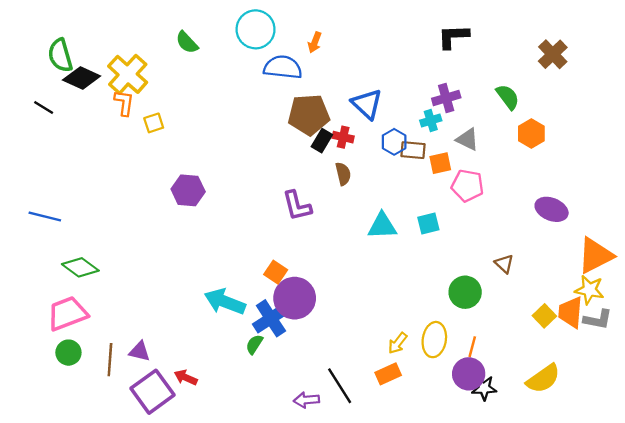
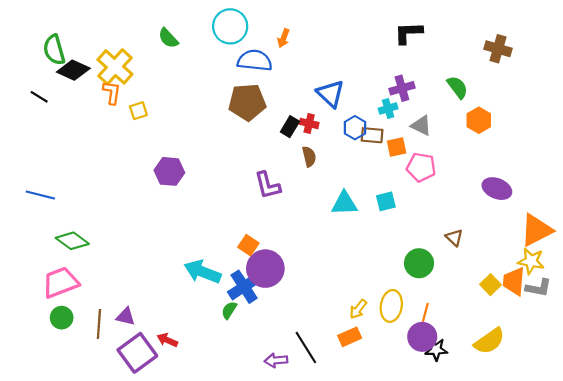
brown cross: (553, 54) -> (498, 49), turned -30
brown pentagon: (309, 115) -> (247, 102), moved

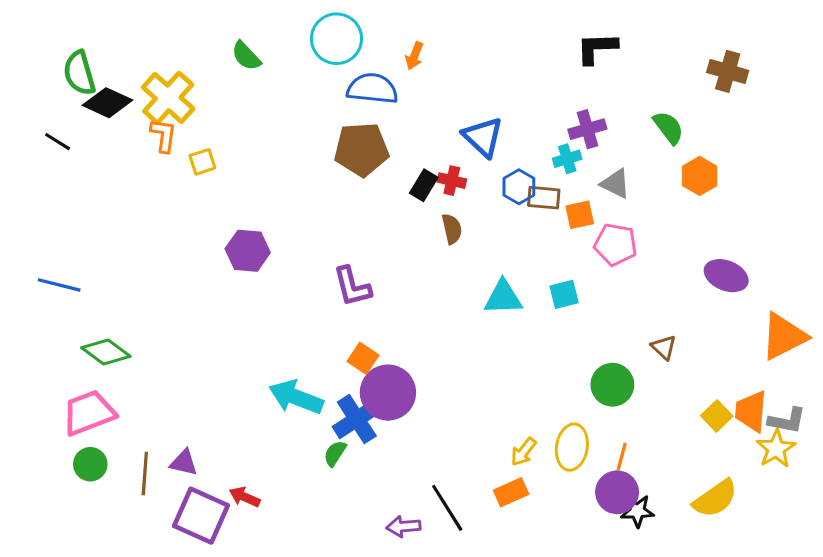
purple L-shape: (268, 185) -> (352, 287), moved
yellow star: (531, 261) -> (776, 449), moved, turned 30
purple square: (137, 353) -> (201, 516), turned -30

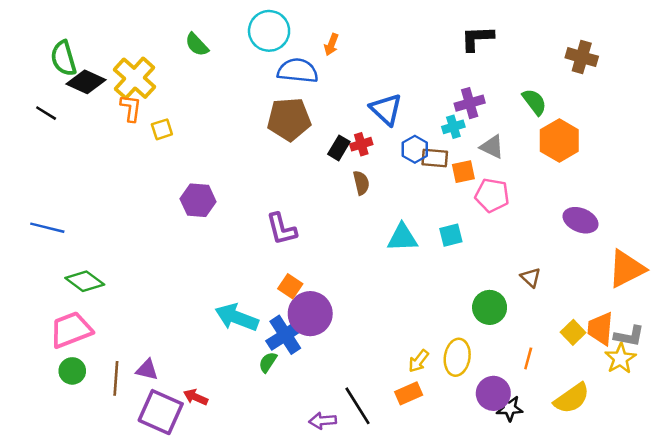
orange hexagon: (700, 176) -> (559, 140), size x1.4
red cross: (452, 181) -> (361, 144), turned -30
orange line: (622, 456) -> (528, 358), moved

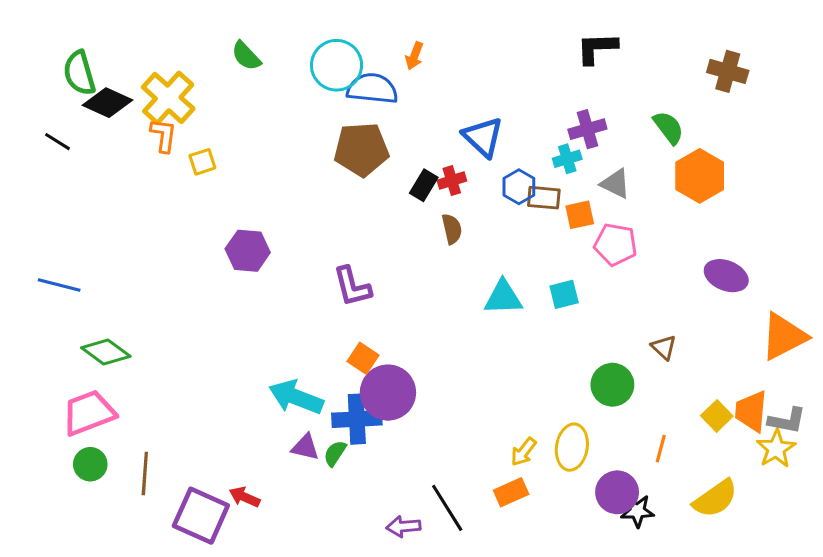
cyan circle: (269, 31) -> (337, 65), moved
blue cross: (285, 335) -> (357, 419), turned 30
purple triangle: (147, 370) -> (305, 447), moved

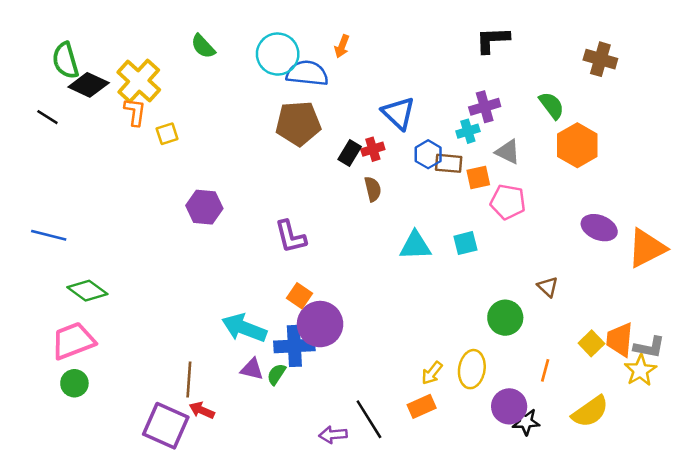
orange triangle: (784, 336) -> (647, 248), moved
brown line: (145, 474) -> (189, 379), moved

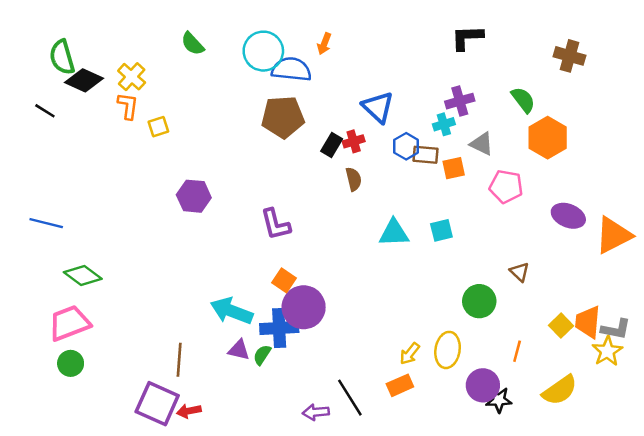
yellow cross: (139, 81) -> (132, 77), size x0.7
pink pentagon: (508, 202) -> (506, 186), moved
red arrow: (202, 410) -> (189, 411), moved, turned -35

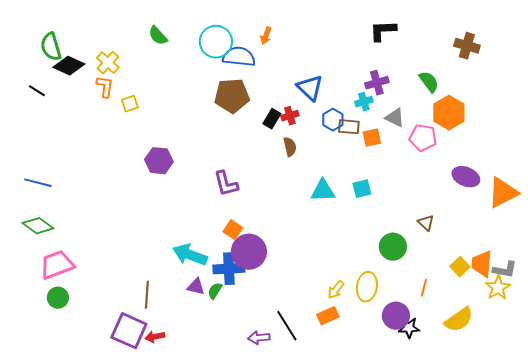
pink pentagon: (506, 186) -> (423, 138), moved
green diamond: (83, 276) -> (38, 226), moved

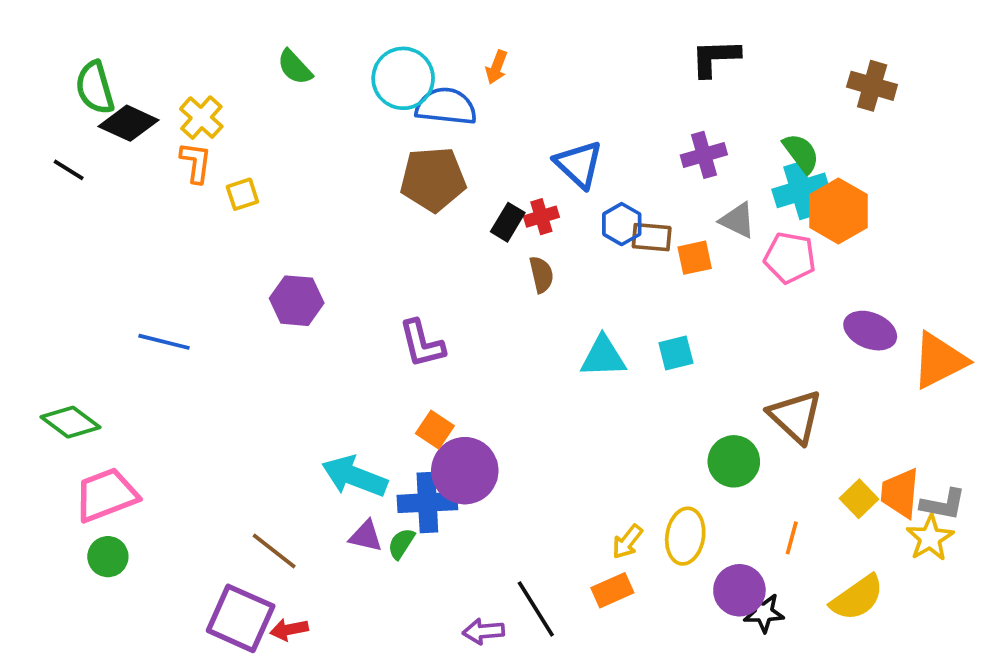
cyan cross: (364, 102) -> (801, 190), moved, size x1.6
blue line: (38, 183) -> (164, 342), moved
brown triangle: (426, 223) -> (795, 417), size x1.8
brown line: (147, 295) -> (274, 551), turned -56

